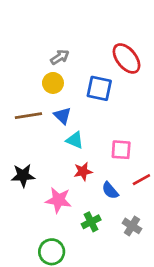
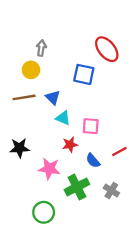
gray arrow: (60, 57) -> (41, 48), moved, turned -49
yellow circle: (53, 83) -> (31, 70), moved
pink square: (121, 150) -> (91, 126), moved
green cross: (91, 222) -> (77, 187), size x1.5

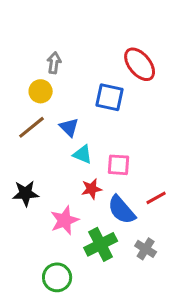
brown line: (24, 97) -> (32, 127), turned -30
blue semicircle: (93, 161) -> (122, 210), size x1.5
pink star: (49, 169) -> (65, 220), turned -30

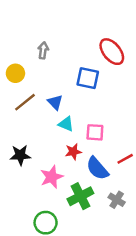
yellow circle: (41, 91) -> (15, 73), moved

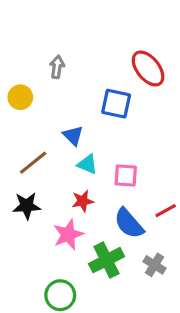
brown line: (25, 102) -> (33, 163), moved
red star: (73, 152) -> (83, 201), moved

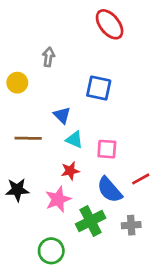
red ellipse: (148, 68) -> (110, 24), moved
brown line: (33, 163) -> (28, 138), turned 40
black star: (27, 206) -> (17, 190), moved
gray cross: (154, 265) -> (131, 225), turned -36

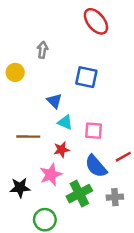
brown line: (28, 138) -> (28, 137), moved
black star: (17, 190) -> (20, 188), moved

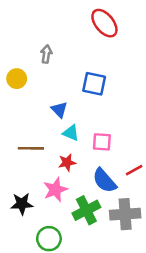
gray cross: (115, 197) -> (125, 214), size x1.6

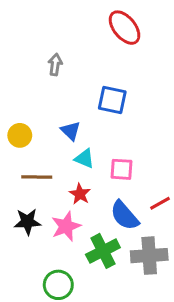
yellow circle: (17, 79) -> (20, 135), moved
red star: (67, 162) -> (80, 194), turned -30
black star: (22, 204) -> (27, 222), moved

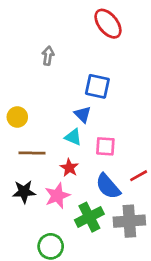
blue triangle: (71, 131) -> (83, 114), moved

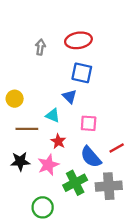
red ellipse: (108, 24) -> (78, 40), moved, turned -60
cyan triangle: (73, 137) -> (53, 115), moved

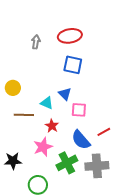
blue triangle: (70, 96) -> (65, 94), moved
black star: (20, 161) -> (13, 161), moved

